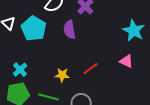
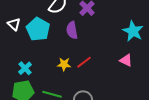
red line: (91, 69) -> (84, 62), moved
yellow star: (62, 75) -> (64, 64), moved

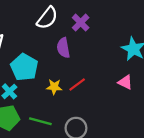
cyan pentagon: (38, 29) -> (24, 67), moved

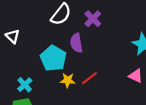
cyan pentagon: (24, 67) -> (53, 58), moved

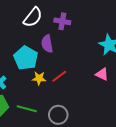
purple cross: (93, 19) -> (62, 21), turned -35

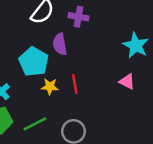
red line: (59, 76) -> (75, 84), turned -63
green line: (27, 109) -> (35, 124), turned -42

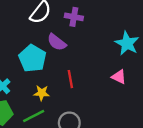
purple semicircle: (60, 44) -> (57, 42), turned -42
yellow star: (50, 87) -> (42, 93), moved

